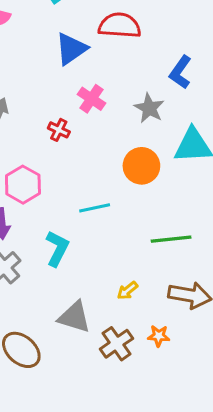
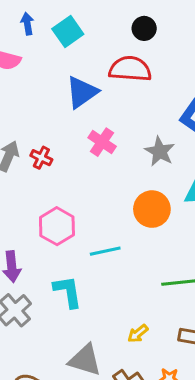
red cross: (59, 130) -> (41, 158), moved
pink hexagon: (23, 185) -> (57, 226), moved
cyan L-shape: (57, 249) -> (68, 292), turned -36

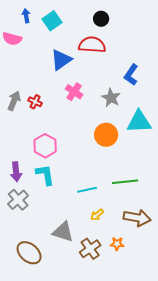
cyan line: (105, 251) -> (87, 190), moved
cyan L-shape: (68, 292) -> (45, 175), moved

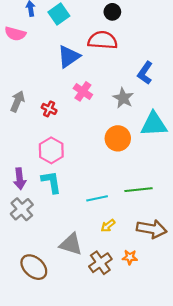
red cross: (35, 102) -> (49, 109), moved

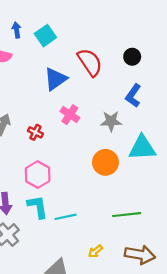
black circle: (112, 12) -> (132, 57), moved
red semicircle: (103, 40) -> (90, 62), turned 52
gray star: (123, 98) -> (111, 121), turned -30
cyan line: (97, 198) -> (65, 217), moved

